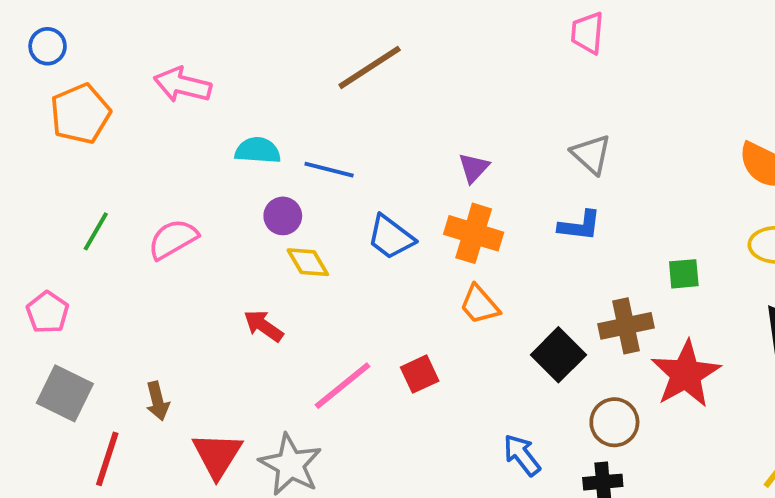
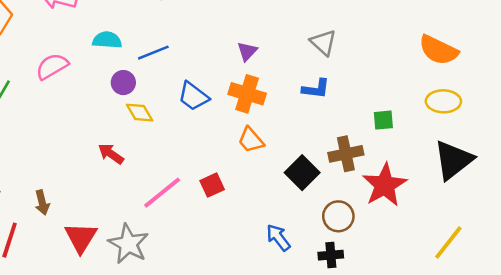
blue line: (329, 170) -> (153, 53), turned -36
pink semicircle: (173, 239) -> (52, 66), moved

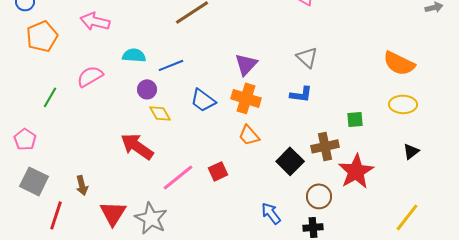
purple triangle: (247, 51) -> (246, 64), size x1.4
red arrow: (111, 154) -> (137, 146), size x1.6
black triangle: (453, 160) -> (411, 151), size x0.5

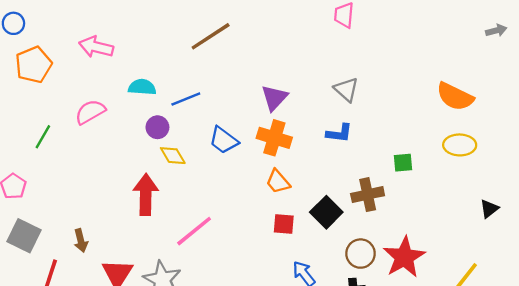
red arrow: (137, 146) -> (146, 195), turned 56
black triangle: (411, 151) -> (489, 209), moved
red square: (218, 171) -> (284, 224), moved, turned 30
red star: (356, 171) -> (404, 257), moved

